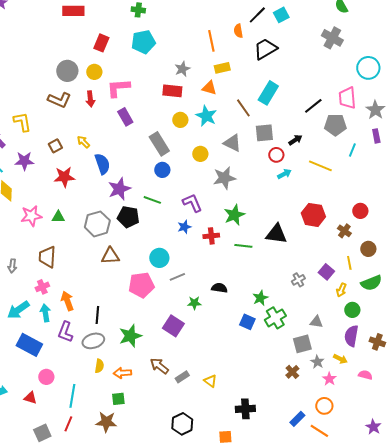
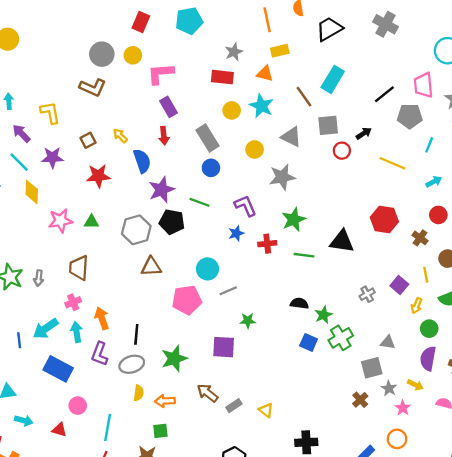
gray cross: (332, 38) -> (386, 24), moved
red arrow: (90, 99) -> (164, 136), moved
cyan arrow: (284, 174) -> (434, 182), moved
black semicircle: (219, 288) -> (299, 303), moved
purple square: (173, 326) -> (224, 347), turned -30

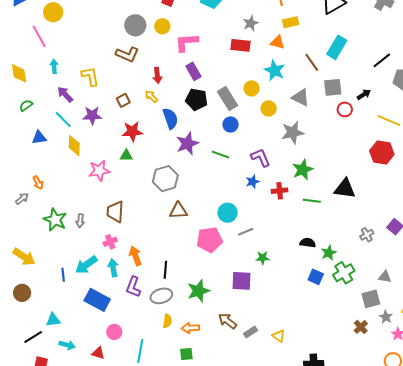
yellow circle: (232, 110) -> (252, 88), moved
red arrow: (164, 136) -> (157, 75), moved
red hexagon: (384, 220) -> (382, 153), moved
green triangle: (91, 222) -> (126, 156), moved
black pentagon: (172, 222) -> (196, 99), moved

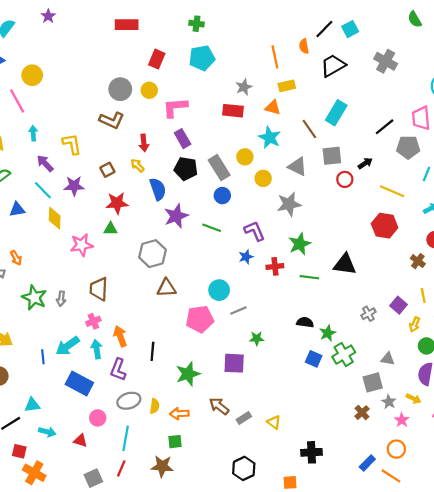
gray ellipse: (161, 296) -> (129, 401), moved

